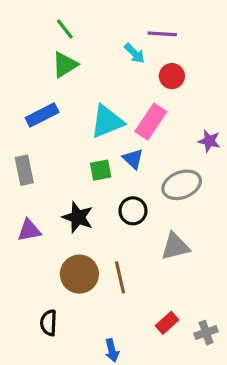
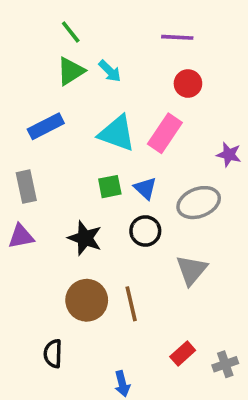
cyan arrow: (135, 53) -> (110, 71), moved
cyan triangle: (107, 122) -> (117, 133), turned 42
blue triangle: (133, 159) -> (145, 188), moved
purple triangle: (29, 230) -> (21, 236), moved
gray triangle: (175, 246) -> (192, 270), turned -36

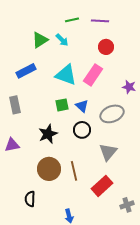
green line: (71, 32) -> (72, 20), moved, turned -64
purple triangle: (21, 236) -> (12, 145), moved
black star: (85, 238) -> (48, 134), turned 30
red rectangle: (183, 354) -> (102, 186), moved, size x1.5

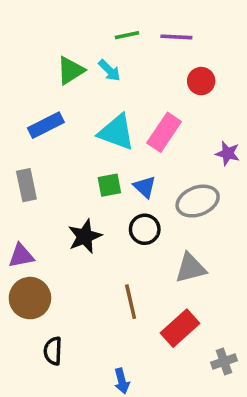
red circle: (106, 47) -> (201, 81), moved
gray triangle: (108, 152) -> (191, 268), turned 36
brown circle: (49, 169) -> (30, 298), moved

